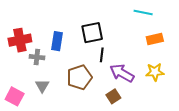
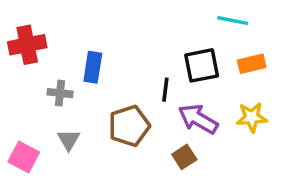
black square: (92, 33) -> (202, 65), moved
red cross: (20, 40) -> (27, 45), moved

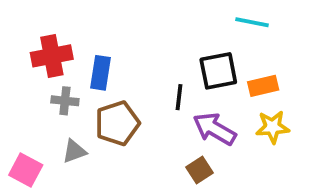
red cross: (27, 45) -> (52, 56), moved
orange rectangle: (252, 64) -> (263, 86), moved
brown pentagon: (129, 126) -> (117, 123), moved
gray triangle: (69, 140) -> (74, 151), turned 40

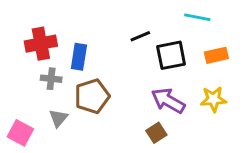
orange rectangle: (263, 86) -> (216, 55), moved
black line: (179, 97) -> (140, 36), moved, turned 60
gray triangle: (74, 151) -> (58, 118), turned -30

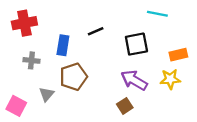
black line: (140, 36) -> (96, 31), moved
red cross: (41, 44) -> (24, 23), moved
orange rectangle: (216, 55) -> (178, 55), moved
gray cross: (51, 79) -> (31, 60), moved

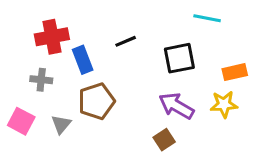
red cross: (24, 23) -> (52, 37), moved
blue rectangle: (63, 45) -> (83, 60), turned -30
pink square: (16, 106) -> (21, 121), moved

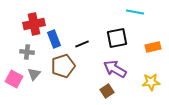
black line: (126, 41) -> (82, 44), moved
yellow star: (224, 104) -> (151, 82), moved
gray triangle: (61, 124) -> (34, 74), moved

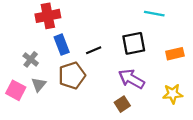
red cross: (34, 24) -> (48, 16), moved
gray cross: (27, 52) -> (31, 59), turned 32

